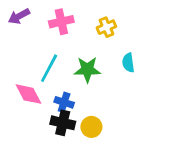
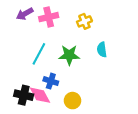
purple arrow: (19, 16) -> (25, 14), moved
pink diamond: (29, 94) -> (40, 95), moved
black cross: (63, 123) -> (24, 95), moved

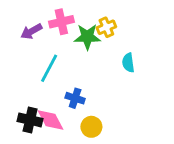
purple arrow: (25, 14) -> (31, 31), moved
green star: (69, 55) -> (87, 37), moved
blue cross: (51, 81) -> (75, 98), moved

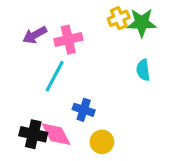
pink cross: (61, 22) -> (68, 40), moved
yellow cross: (106, 27) -> (119, 18), moved
green star: (87, 37) -> (142, 23), moved

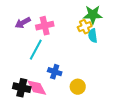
yellow cross: (119, 18) -> (85, 27), moved
cyan semicircle: (143, 70) -> (93, 36), moved
yellow circle: (102, 142) -> (78, 87), moved

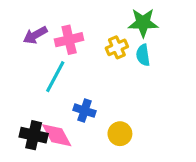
yellow cross: (85, 27) -> (117, 47), moved

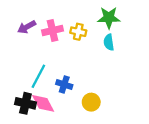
yellow cross: (117, 47) -> (78, 32), moved, turned 35
cyan line: (55, 77) -> (38, 76), moved

